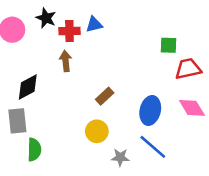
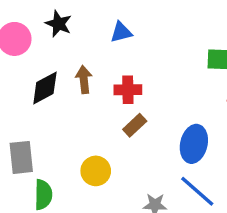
red cross: (69, 31) -> (128, 90), moved
black diamond: (28, 87) -> (45, 88), moved
yellow circle: (97, 131) -> (96, 171), moved

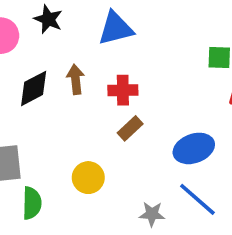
blue triangle: (121, 32) -> (116, 28), size x1.5
blue ellipse: (194, 144) -> (194, 148), turned 57

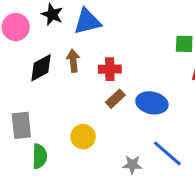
blue triangle: (116, 28) -> (87, 21), moved
blue ellipse: (194, 148) -> (152, 103), moved, turned 32

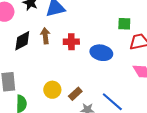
brown rectangle: (115, 99) -> (75, 94), moved
blue ellipse: (152, 103) -> (101, 53), moved

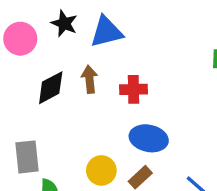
blue ellipse: (101, 53) -> (149, 138), moved

